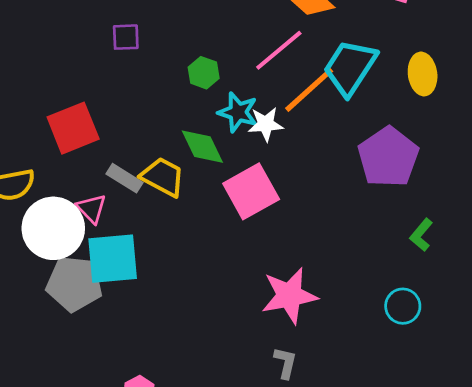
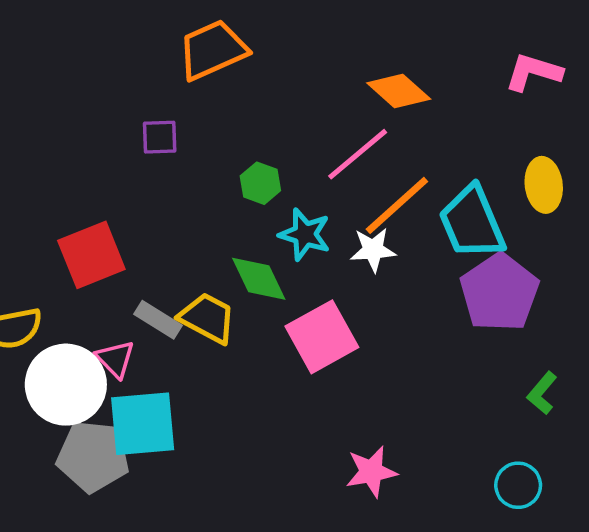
cyan trapezoid: (350, 67) -> (472, 222), moved, turned -56
white star: (266, 124) -> (373, 250), moved
pink star: (289, 296) -> (371, 472), size x0.7

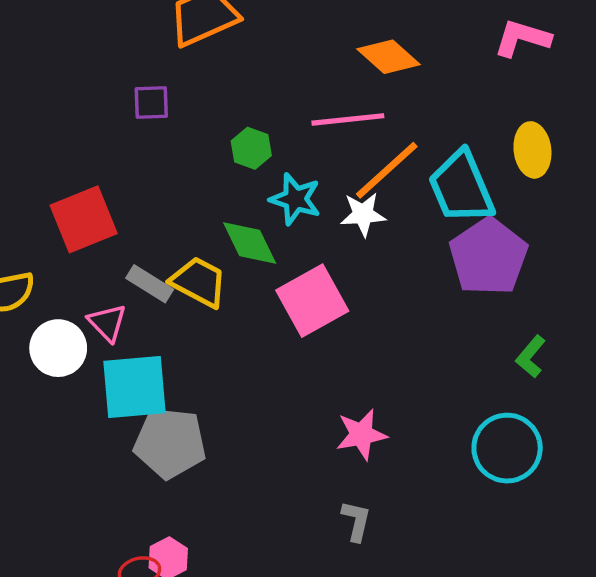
pink line: (358, 154) -> (348, 119), turned 34
white circle: (66, 385) -> (58, 348), size x0.7
gray pentagon: (93, 456) -> (170, 443), moved
cyan circle: (518, 485) -> (507, 448), size x1.5

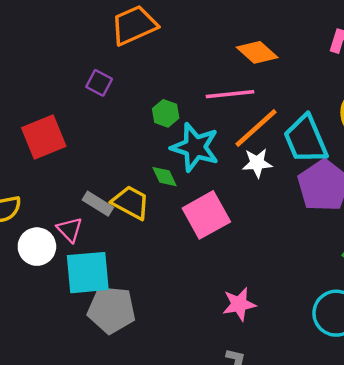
purple square: (151, 103) -> (99, 83), turned 30
cyan star: (295, 199) -> (195, 147), size x1.4
white star: (363, 214) -> (257, 163), moved
red square: (84, 219) -> (44, 137), moved
green diamond: (250, 243) -> (165, 177), size x0.7

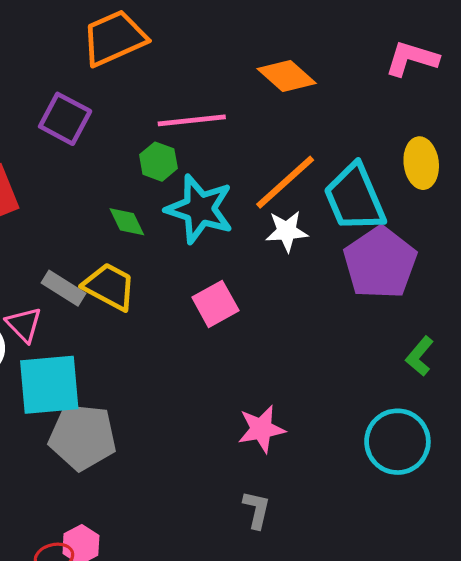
purple square: (99, 83) -> (65, 119), size x1.4
pink line: (230, 94) -> (192, 120), moved
green diamond: (165, 177) -> (127, 222), moved
pink square: (206, 215) -> (215, 304), size x0.7

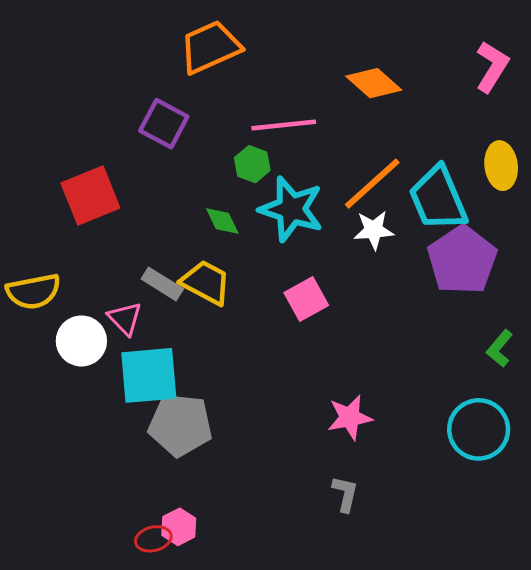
pink L-shape: (412, 59) -> (492, 67), turned 105

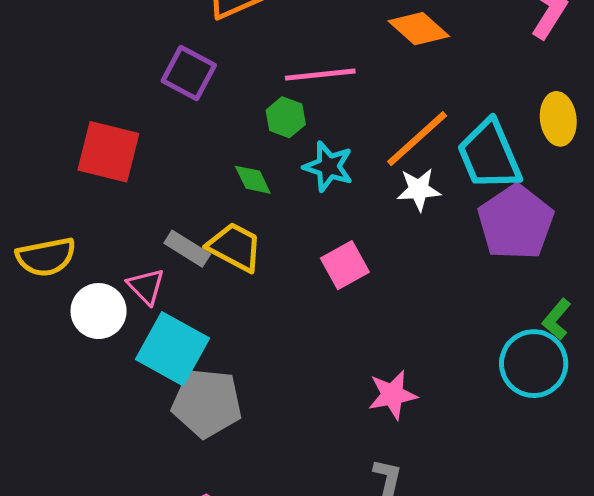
red square: (90, 196) -> (108, 152), turned 36
cyan star: (291, 209) -> (328, 167), size x0.7
cyan square: (149, 375) -> (172, 349), turned 34
cyan circle: (479, 429) -> (534, 364), moved

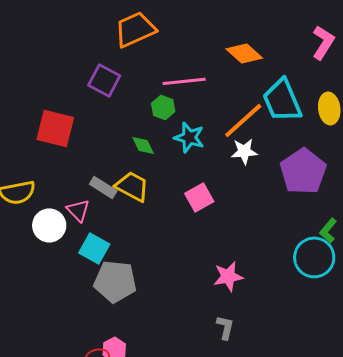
cyan trapezoid: (489, 155) -> (282, 100), moved
cyan square: (172, 349) -> (94, 248), size x0.7

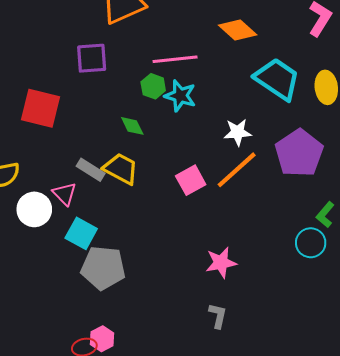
purple square: (104, 80) -> (92, 58), turned -32
cyan trapezoid: (282, 100) -> (277, 79), turned 147
orange line: (243, 120) -> (237, 170), moved
cyan star: (189, 137) -> (180, 96), moved
cyan circle: (314, 257) -> (311, 243), size x0.7

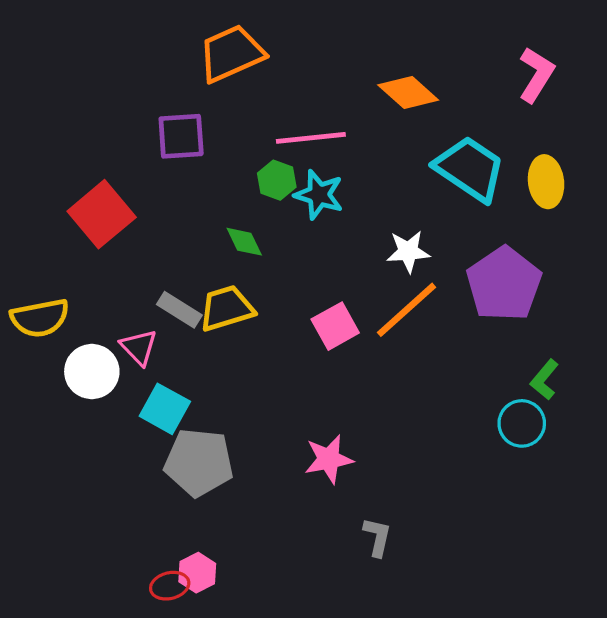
red square: (41, 108) -> (102, 214), turned 36
yellow trapezoid: (121, 169) -> (226, 308), turned -45
pink star: (221, 263) -> (329, 459), moved

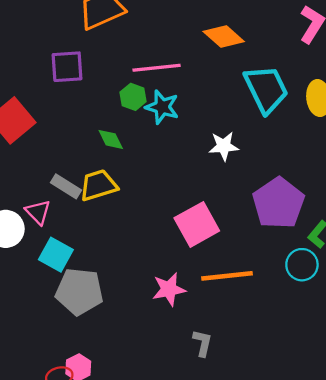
cyan trapezoid: (470, 169) -> (266, 89), turned 30
purple pentagon: (504, 284) -> (278, 203), moved
orange line: (407, 310) -> (227, 276), moved, turned 36
pink square: (335, 326) -> (197, 224), moved, size x1.4

